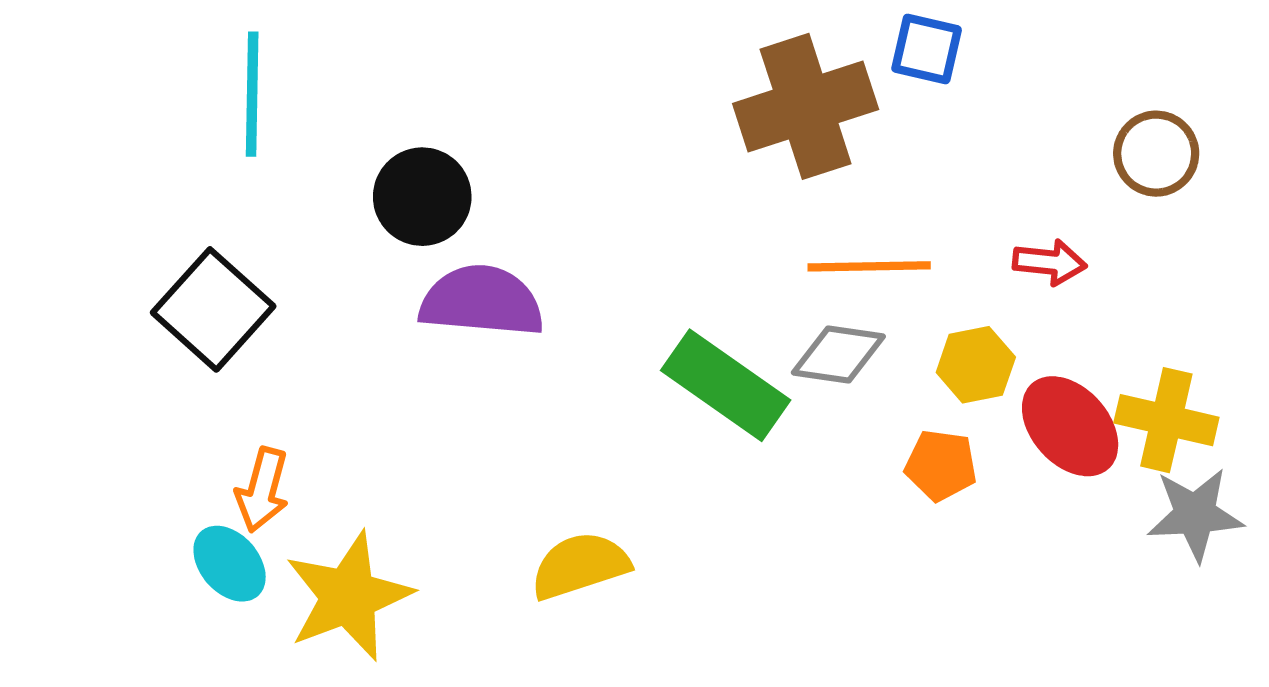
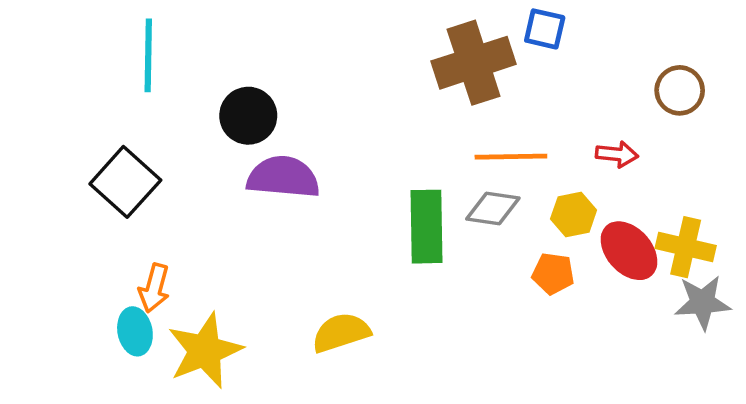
green rectangle: (726, 385) -> (427, 227), turned 54
cyan ellipse: (230, 564) -> (135, 331), turned 30

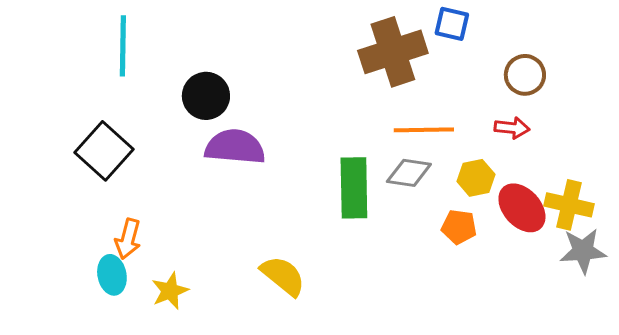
brown circle: (680, 90) -> (525, 75), moved
yellow semicircle: (341, 333) -> (283, 276), turned 57
yellow star: (205, 351) -> (170, 291), size x0.6

